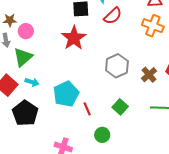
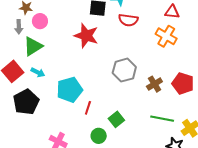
red semicircle: (113, 16) -> (128, 20), turned 42
red star: (74, 38) -> (86, 36), turned -30
green square: (120, 107) -> (116, 119), moved
red line: (87, 109) -> (88, 108), turned 32

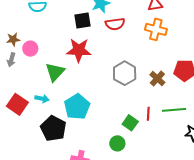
gray arrow: (19, 27) -> (11, 60), turned 32
green triangle: (33, 46) -> (55, 72), moved
black pentagon: (26, 102) -> (53, 128), moved
red line: (88, 108) -> (148, 114), moved

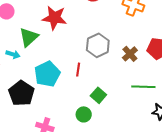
cyan arrow: (42, 99) -> (13, 54), moved
red line: (148, 114) -> (78, 70), moved

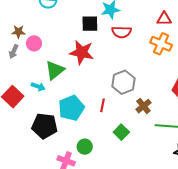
brown cross: (130, 54) -> (143, 106), moved
black pentagon: (21, 93) -> (45, 126), turned -30
green circle: (84, 114) -> (85, 147), moved

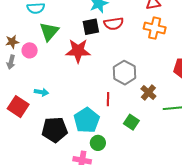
black square: (90, 24) -> (91, 27), moved
green triangle: (55, 70) -> (49, 32), moved
cyan pentagon: (71, 108) -> (87, 120), moved

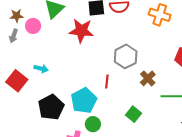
green square: (131, 122) -> (133, 114), moved
black pentagon: (55, 130) -> (51, 107), turned -30

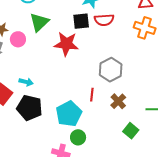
brown cross: (148, 78) -> (118, 101), moved
black pentagon: (51, 107) -> (29, 108), moved, turned -30
green square: (133, 114) -> (131, 131), moved

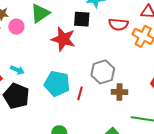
red semicircle: (104, 20) -> (118, 24), moved
brown cross: (118, 101) -> (119, 92), moved, turned 35
cyan pentagon: (69, 114) -> (57, 84), moved, turned 30

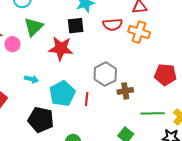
cyan arrow: (17, 70) -> (31, 79), moved
cyan pentagon: (57, 84) -> (62, 93), turned -30
black pentagon: (16, 96) -> (41, 120), moved

